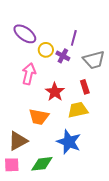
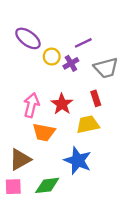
purple line: (74, 38) -> (83, 43), turned 49
purple cross: (63, 56) -> (71, 63), turned 32
pink arrow: (29, 74) -> (31, 105), moved

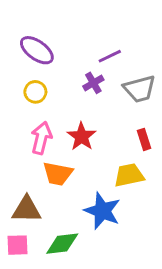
yellow circle: (52, 57) -> (35, 92), moved
red rectangle: (96, 98) -> (144, 139), moved
yellow trapezoid: (88, 124) -> (129, 175), moved
brown triangle: (20, 159) -> (26, 209), turned 30

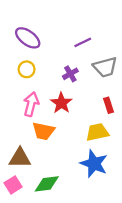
purple cross: (93, 83) -> (70, 74), moved
blue star: (102, 211) -> (94, 164), moved
pink square: (18, 245) -> (13, 185), turned -30

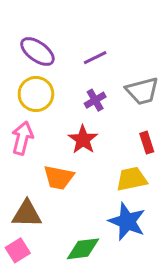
purple line: (83, 42) -> (95, 58), moved
yellow circle: (27, 69) -> (36, 94), size x1.5
pink arrow: (31, 104) -> (22, 138), moved
green diamond: (47, 184) -> (83, 249), moved

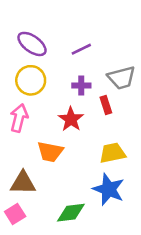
purple cross: (95, 100) -> (81, 85), turned 30
red rectangle: (147, 143) -> (106, 105), moved

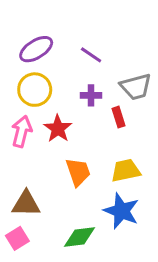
purple ellipse: (32, 44) -> (36, 49), turned -68
purple line: (81, 49) -> (91, 55), turned 60
red star: (71, 119) -> (58, 129), moved
orange trapezoid: (50, 152) -> (78, 172), moved, turned -120

